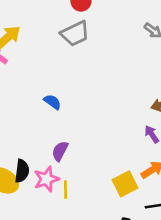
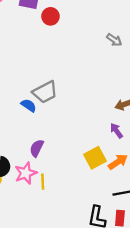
gray trapezoid: (75, 34) -> (45, 92), moved
yellow square: (125, 184) -> (95, 158), moved

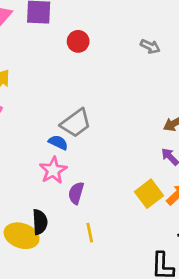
red circle: (50, 16) -> (78, 41), moved
pink star: (26, 173) -> (53, 170), moved

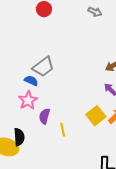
yellow line: (90, 233) -> (63, 130), moved

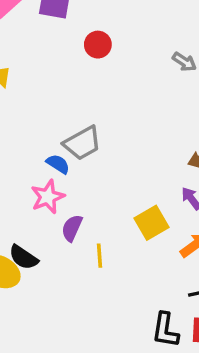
yellow square: (96, 116) -> (151, 223), moved
black semicircle: (19, 137) -> (23, 257), turned 120

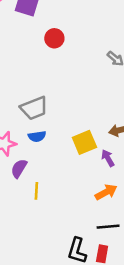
blue semicircle: (58, 164) -> (37, 136), moved, turned 132
yellow square: (151, 223) -> (84, 142), moved

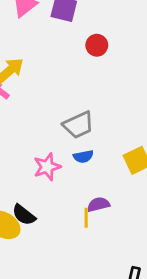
purple semicircle: (19, 168) -> (98, 204), moved, turned 48

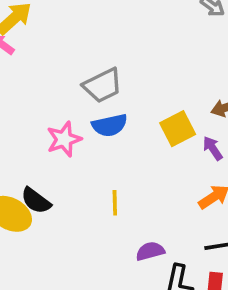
blue semicircle: (83, 157) -> (110, 125), size x1.4
purple semicircle: (98, 204) -> (150, 251), moved

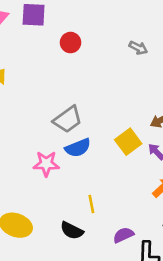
pink star: (64, 139) -> (46, 164), turned 30
black semicircle: (36, 201) -> (72, 230), moved

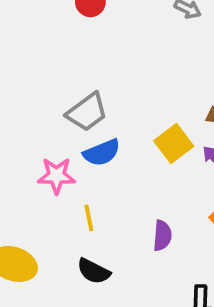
yellow line: (91, 204) -> (89, 218), moved
purple semicircle: (123, 235) -> (162, 236), moved, turned 120

